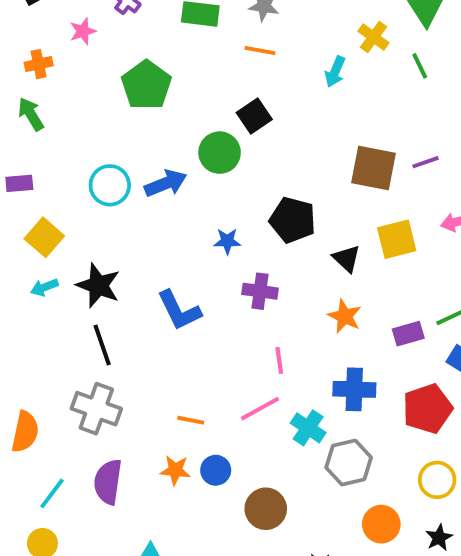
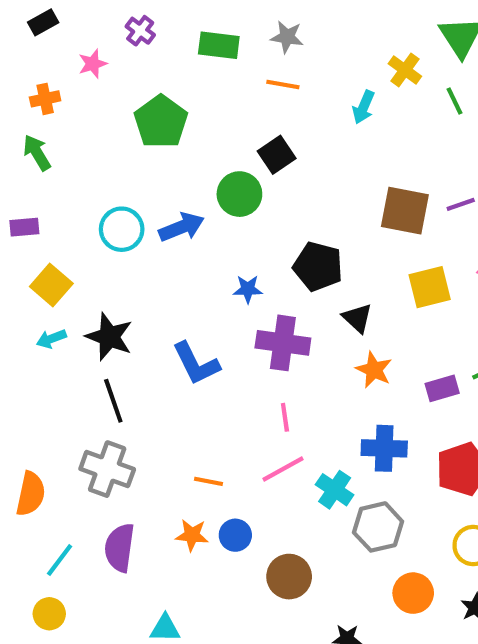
black triangle: (347, 258) -> (357, 318), moved
purple cross: (260, 291) -> (283, 343), size x1.4
pink line: (279, 360) -> (285, 417), moved

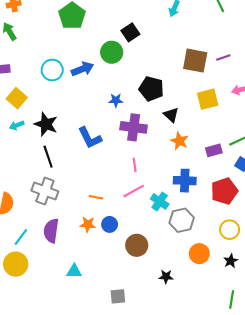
yellow circle: (49, 614) -> (16, 264), size x1.5

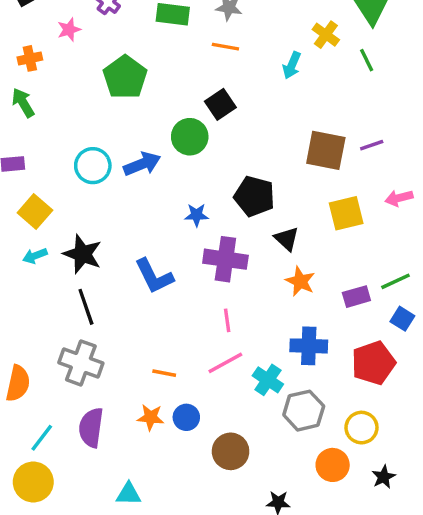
yellow circle: (230, 230) -> (361, 428), moved

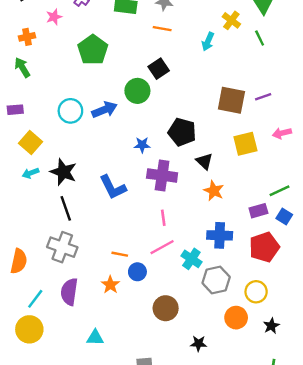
purple rectangle: (356, 297) -> (258, 211), moved
orange star: (151, 417) -> (110, 285), turned 30
blue circle: (186, 417) -> (137, 272), moved

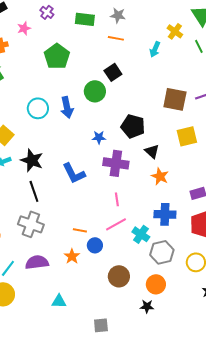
blue arrow: (105, 110) -> (67, 107), turned 100
purple semicircle: (69, 292) -> (37, 262), turned 75
orange circle: (236, 318) -> (156, 284), moved

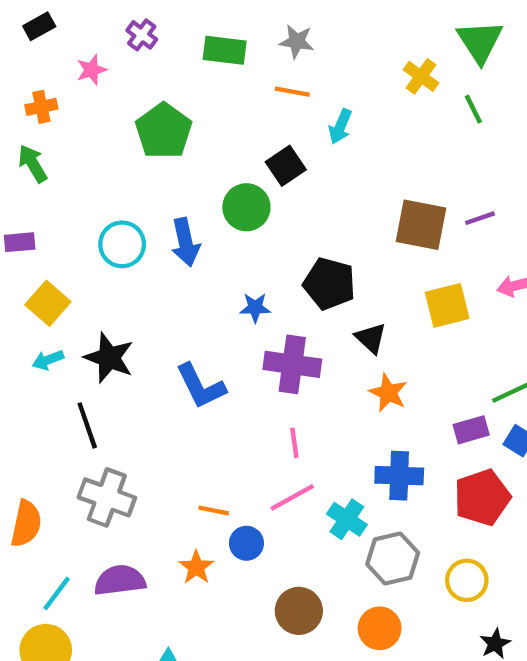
cyan arrow: (155, 49) -> (340, 127), moved
black line: (34, 191) -> (87, 425), moved

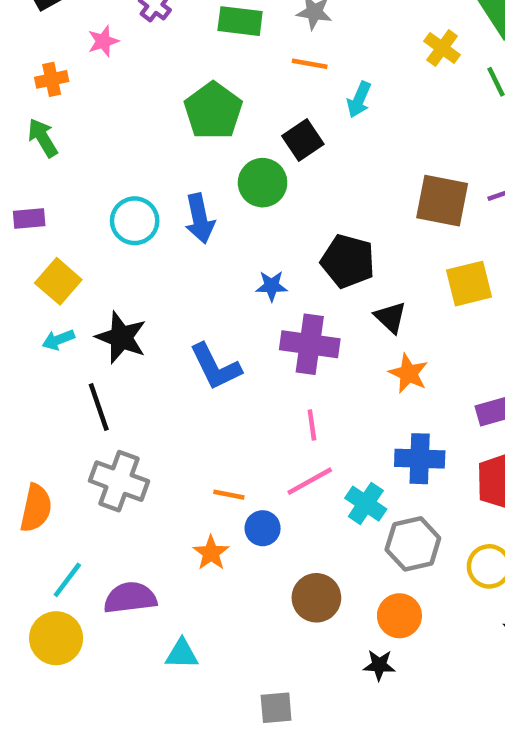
green pentagon: (164, 131) -> (213, 111), moved
purple semicircle: (120, 580) -> (130, 598), moved

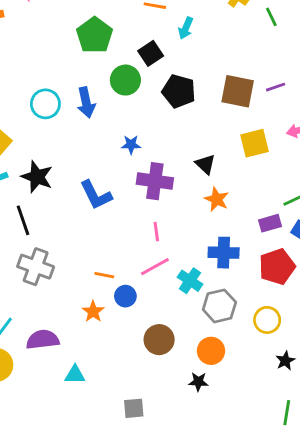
black pentagon: (348, 261) -> (179, 91), moved

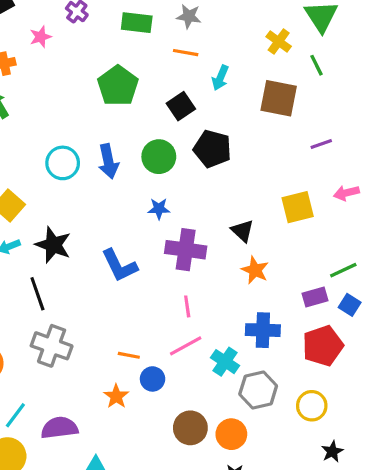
green circle: (125, 80) -> (159, 157), moved
brown square: (238, 91) -> (279, 98), moved
orange circle: (211, 351) -> (231, 434), moved

